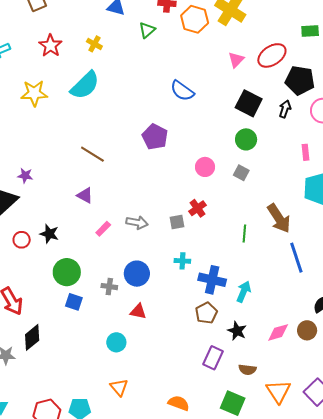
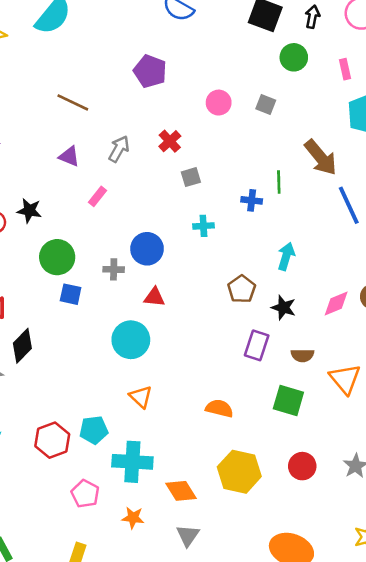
green circle: (246, 139) -> (294, 57), moved
red cross: (198, 208) -> (170, 141), moved
gray arrow: (137, 223) -> (119, 149), moved, turned -65
blue cross: (212, 280) -> (252, 200), moved, size x0.6
cyan circle: (116, 342) -> (131, 340), size x1.5

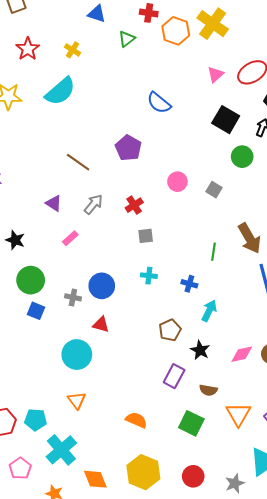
brown line: (73, 102) -> (78, 162), moved
blue cross: (252, 200) -> (189, 284), moved
cyan cross: (132, 462) -> (61, 450), turned 36

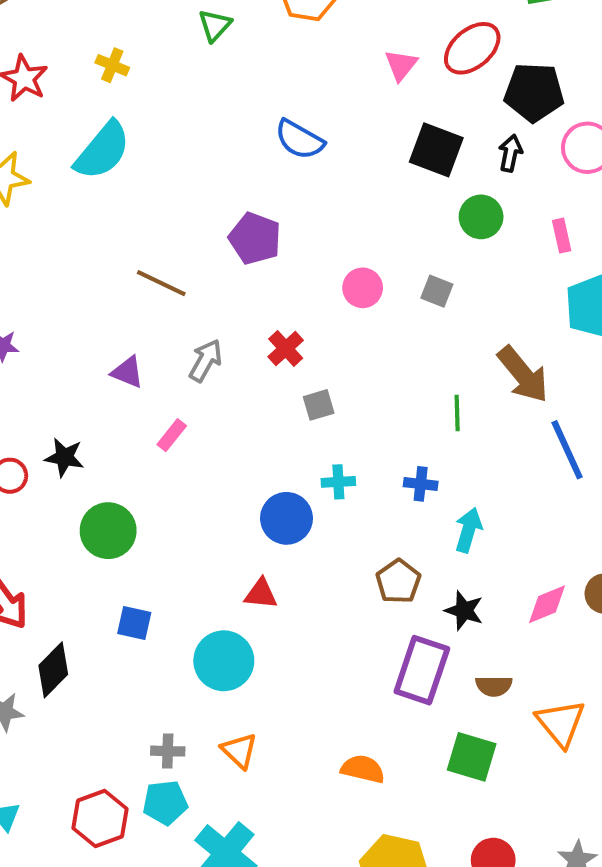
blue circle: (102, 286) -> (286, 518), moved
gray cross: (73, 297) -> (168, 751), moved
blue square: (36, 311) -> (134, 623), moved
purple rectangle: (174, 376) -> (422, 670), size x1.4

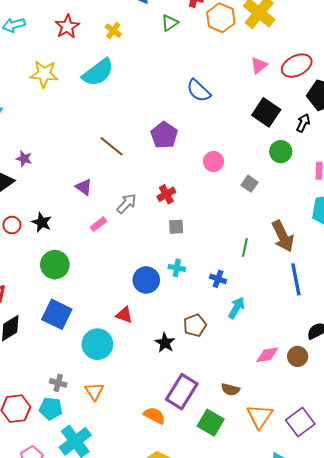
pink circle: (363, 288) -> (213, 162), moved
gray arrow: (206, 360) -> (127, 203), moved
black star: (464, 611) -> (165, 343), moved
blue square: (134, 623) -> (57, 314), size x1.6
purple rectangle: (422, 670) -> (182, 392), moved

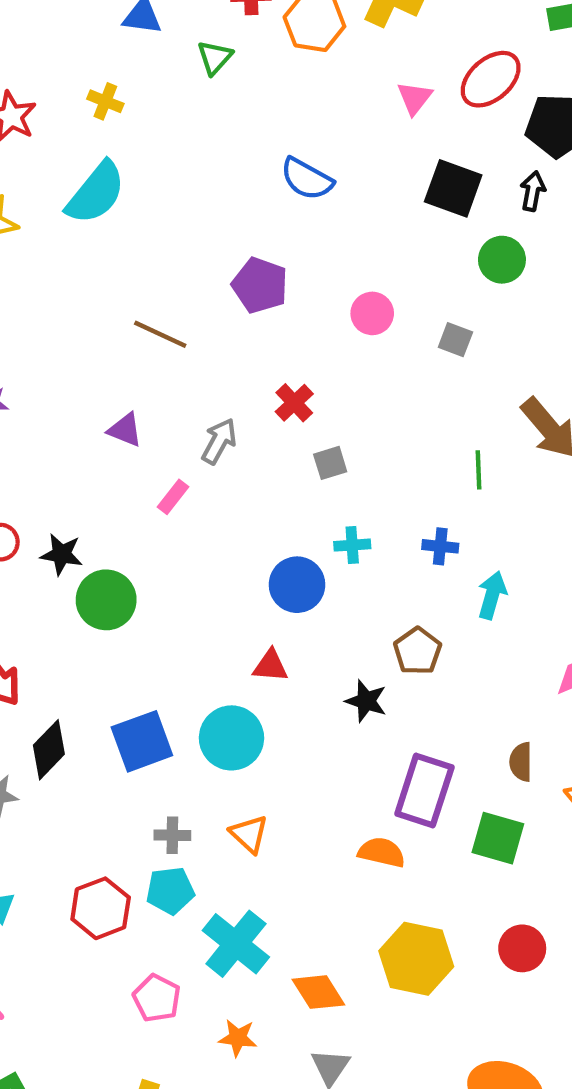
black star: (42, 222) -> (61, 554), moved
blue square: (57, 314) -> (142, 741), moved, turned -32
brown semicircle: (230, 390) -> (521, 762), turned 90

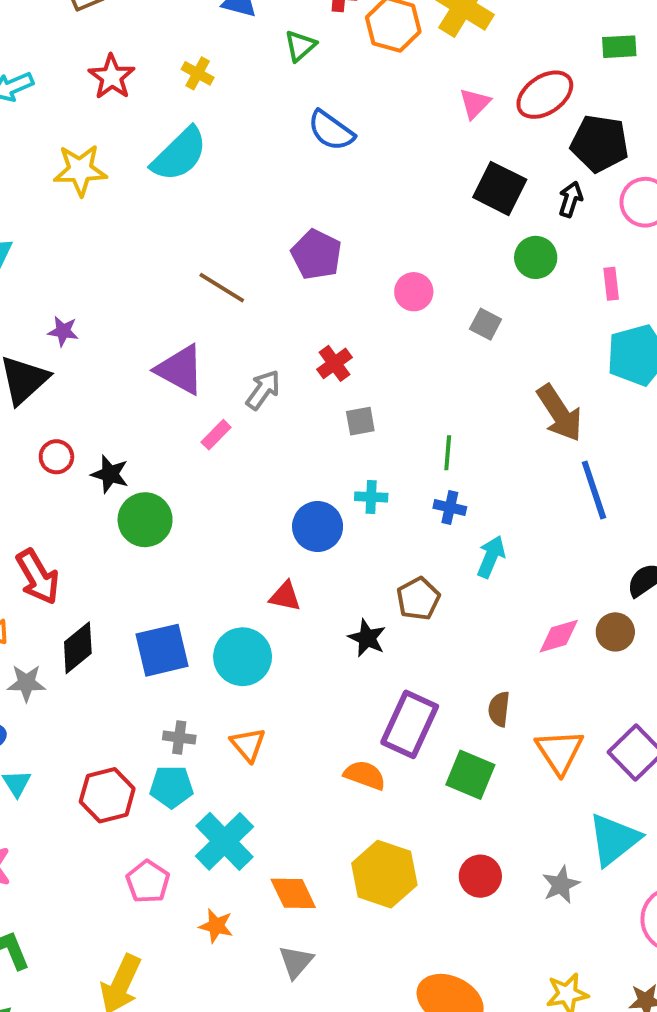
blue semicircle: (307, 179) -> (331, 131), moved
purple triangle: (125, 430) -> (180, 370), size x1.6
green line: (479, 470) -> (448, 453), moved

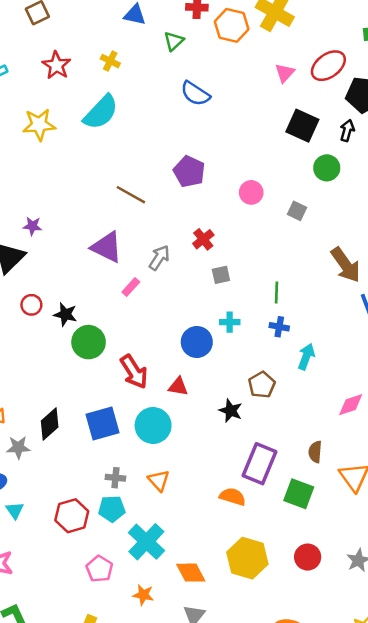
red arrow: (38, 577) -> (134, 372), moved

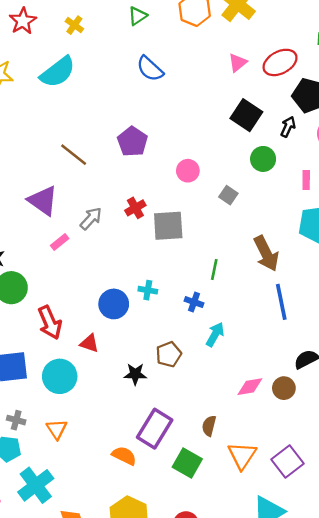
gray square: (221, 275) -> (168, 226), moved, size x1.8
green line: (276, 293) -> (214, 269), moved
black star: (231, 411) -> (135, 374), turned -30

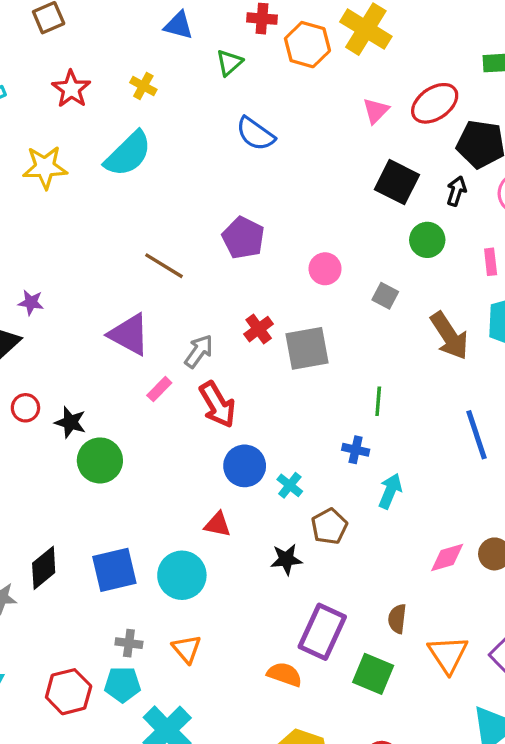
brown arrow: (266, 254) -> (449, 336), moved
cyan cross: (148, 290) -> (290, 485), moved, turned 36
red arrow: (50, 323) -> (217, 405), moved

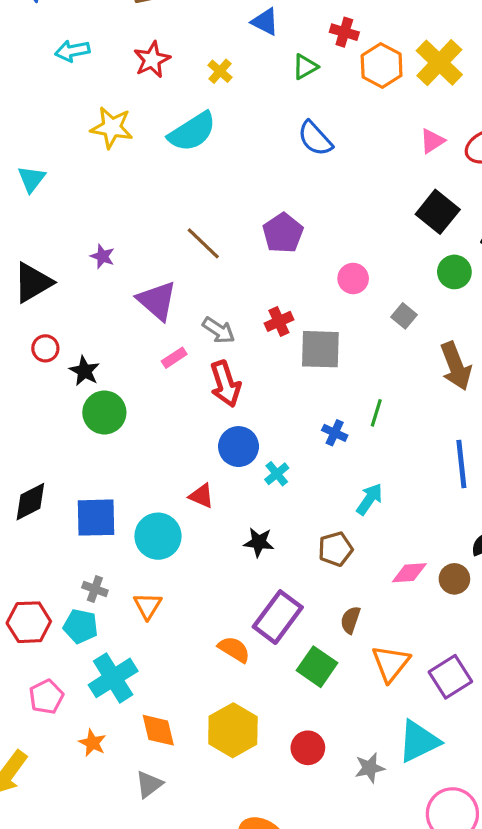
purple star: (31, 302) -> (102, 256), moved
gray arrow: (199, 351) -> (219, 330), turned 76
blue cross: (356, 450) -> (335, 433), moved
brown pentagon: (329, 526) -> (335, 549), moved

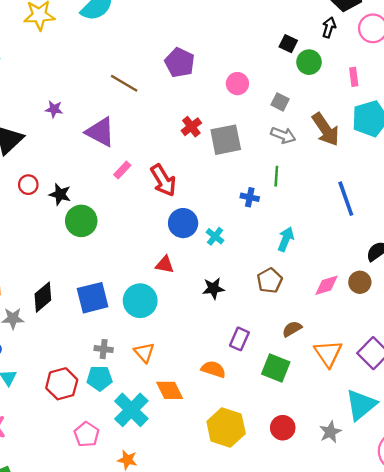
black square: (438, 212) -> (288, 44), moved, size x0.6
gray arrow: (219, 330) -> (283, 135), moved
purple rectangle: (278, 617) -> (239, 339), size x0.6
brown semicircle: (350, 620) -> (292, 329), turned 54
orange diamond: (158, 730) -> (170, 390), moved

